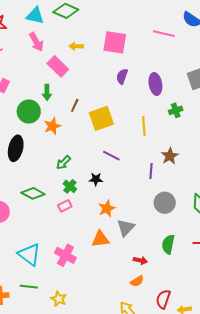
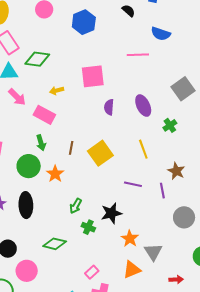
purple line: (111, 156) -> (133, 184), moved
black star: (96, 179) -> (111, 213), size x1.5
pink rectangle: (65, 206) -> (92, 272), moved

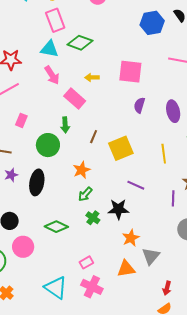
blue hexagon: (84, 22) -> (152, 23), moved
orange star: (55, 174) -> (82, 170), moved
purple line: (133, 184) -> (136, 185), moved
red arrow: (176, 280) -> (167, 288), turned 96

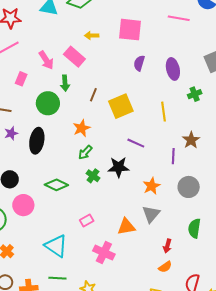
pink arrow: (52, 75) -> (46, 60), moved
orange star: (131, 238) -> (152, 186), moved
pink cross: (92, 287) -> (104, 253), moved

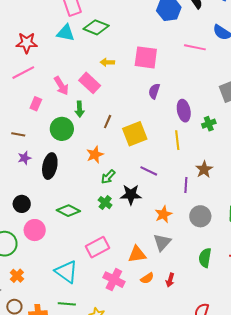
purple ellipse: (173, 69) -> (184, 111), moved
green arrow: (85, 152) -> (108, 177), moved
pink rectangle: (87, 221) -> (97, 247), size x1.6
red arrow: (167, 246) -> (170, 280), moved
orange semicircle: (165, 267) -> (147, 278), moved

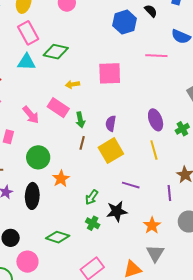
purple semicircle: (154, 91) -> (111, 123), moved
green arrow: (79, 109) -> (80, 120), moved
orange star: (95, 155) -> (61, 179), moved

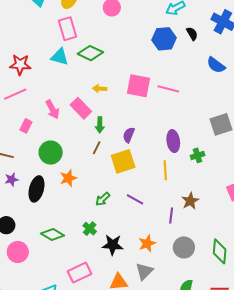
pink line: (156, 56) -> (168, 89), moved
green arrow: (92, 197) -> (103, 199), moved
black star: (117, 211) -> (113, 245), moved

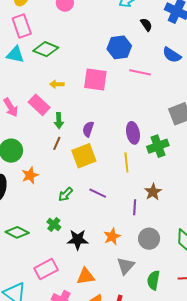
blue hexagon: (164, 39) -> (119, 47), moved
pink line: (168, 89) -> (140, 72), moved
green cross: (198, 155) -> (158, 146), size x1.5
gray triangle: (144, 271) -> (126, 266), moved

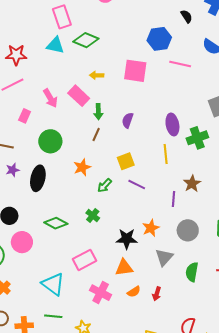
yellow square: (84, 156) -> (126, 161), moved, size x0.7
orange star: (30, 175) -> (82, 167), moved
black star: (78, 240) -> (127, 239), moved

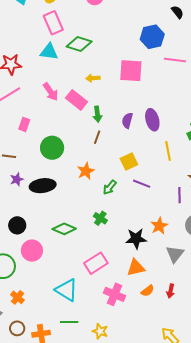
pink arrow: (50, 98) -> (51, 92), moved
purple ellipse: (172, 125) -> (152, 120), moved
black ellipse: (38, 178) -> (43, 186), turned 75

